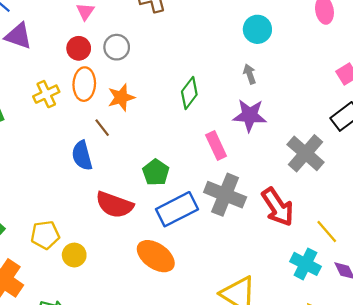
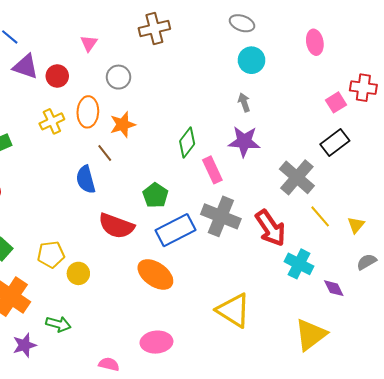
red circle: (79, 48) -> (57, 76), moved
green diamond: (189, 93) -> (187, 143), moved
yellow line: (327, 232) -> (320, 216), moved
cyan cross: (305, 264) -> (299, 264), moved

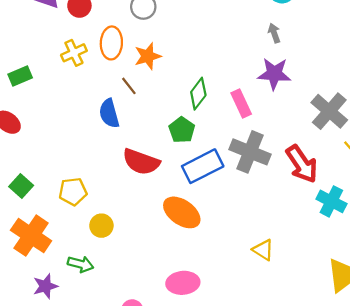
green diamond: (187, 143) -> (198, 94), moved
yellow circle: (78, 273) -> (101, 226), moved
yellow triangle: (234, 310) -> (263, 250), size x0.6

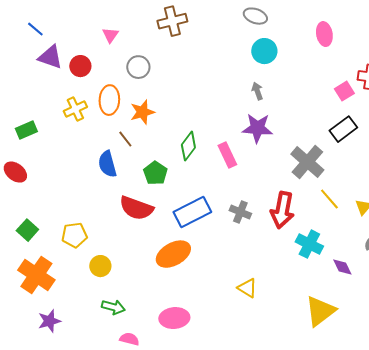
green pentagon: (182, 130) -> (155, 173), moved
gray cross: (250, 152) -> (240, 212), moved, size x0.6
red arrow: (302, 164) -> (282, 210), turned 45
orange ellipse: (182, 212) -> (173, 254), turned -64
green arrow: (81, 264) -> (113, 307), moved

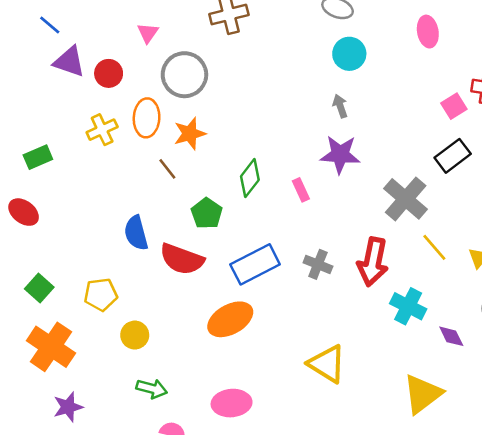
gray circle: (138, 67) -> (184, 75), size x1.5
pink rectangle: (227, 155) -> (301, 190), size x0.7
blue semicircle: (107, 164) -> (136, 233), moved
yellow triangle: (247, 288) -> (327, 364), size x1.5

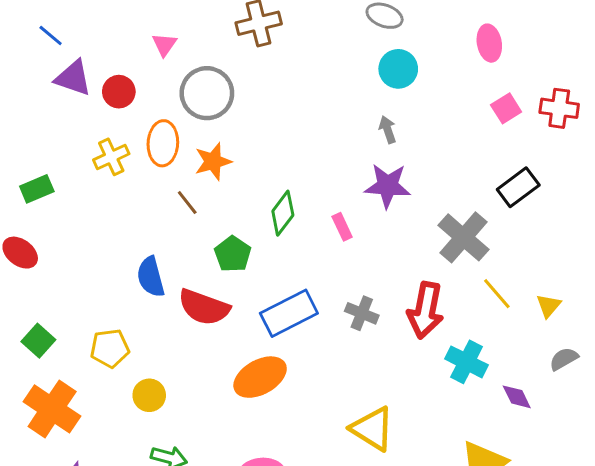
pink square: (454, 106) -> (506, 108), moved

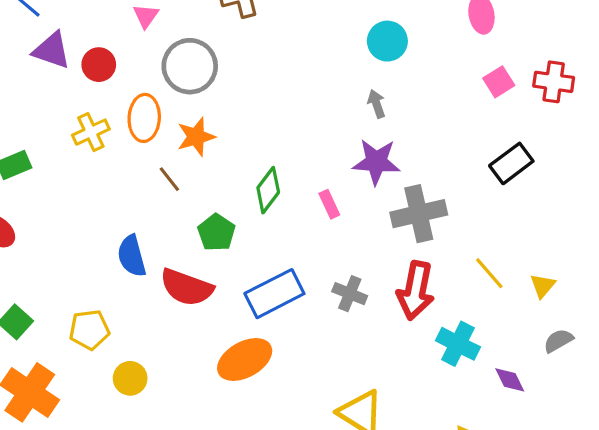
gray cross: (463, 237) -> (419, 214), moved, turned 36

